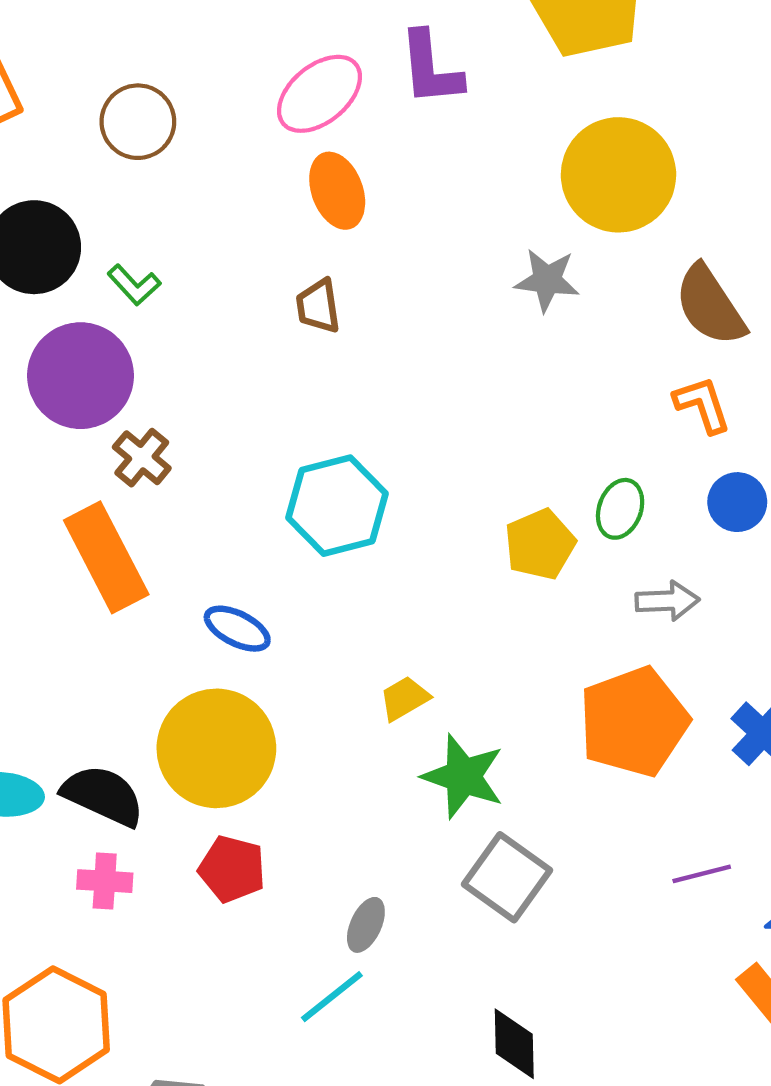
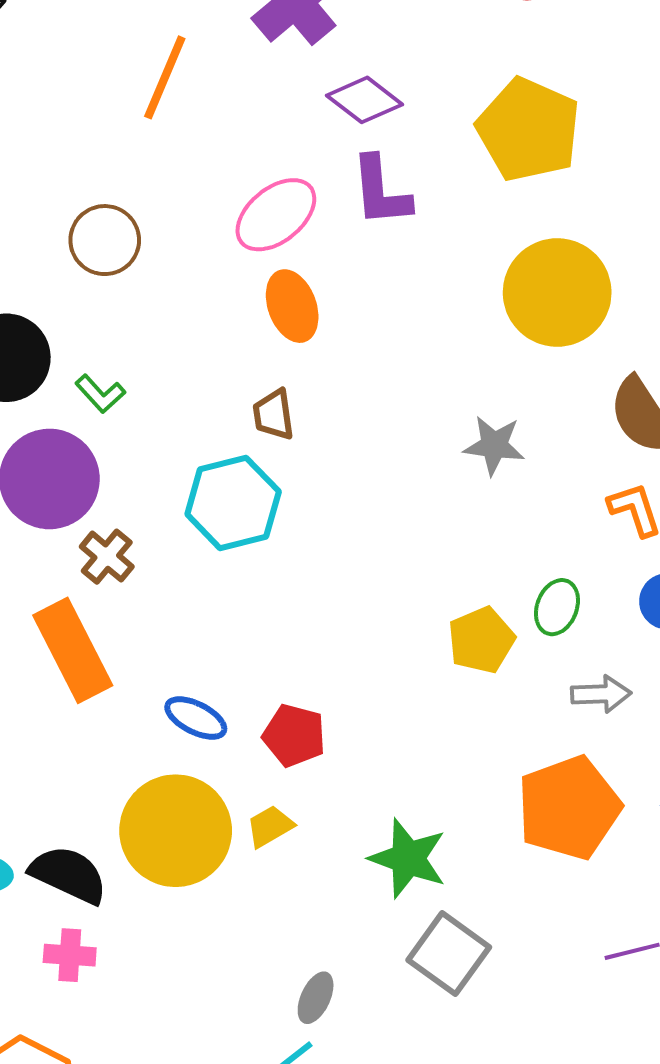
gray star: (547, 280) -> (494, 445), moved
cyan hexagon: (337, 506) -> (233, 503), moved
yellow trapezoid: (404, 698) -> (270, 826), moved
red pentagon: (232, 869) -> (294, 735), moved

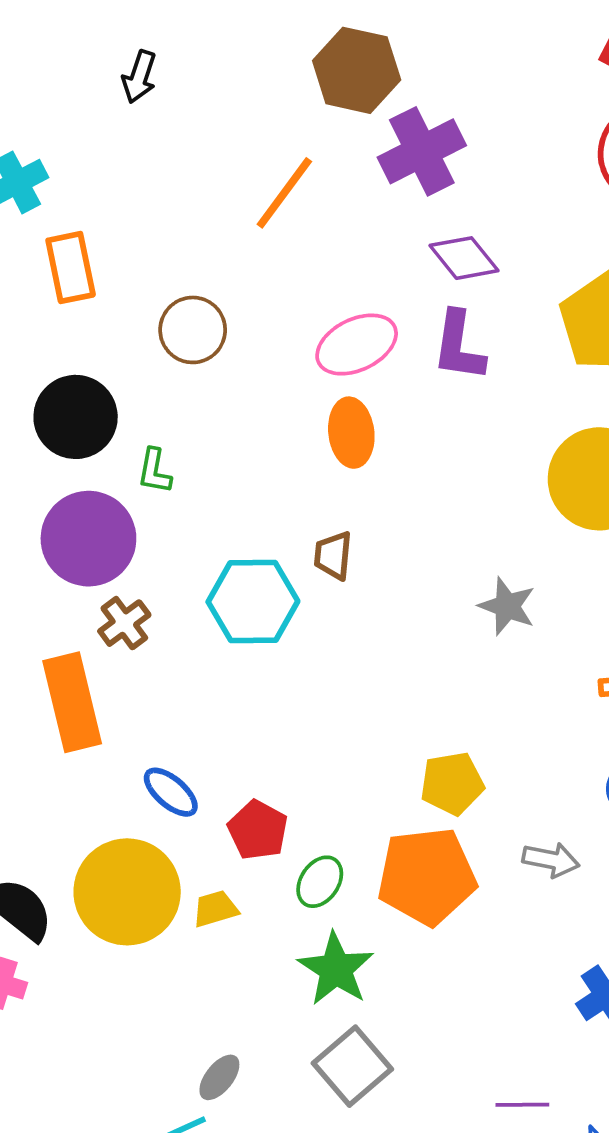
green L-shape: (100, 394) -> (154, 471), turned 39
brown trapezoid: (274, 415) -> (333, 555), moved
green ellipse: (557, 607) -> (320, 882), moved
orange pentagon: (569, 808) -> (427, 876), moved

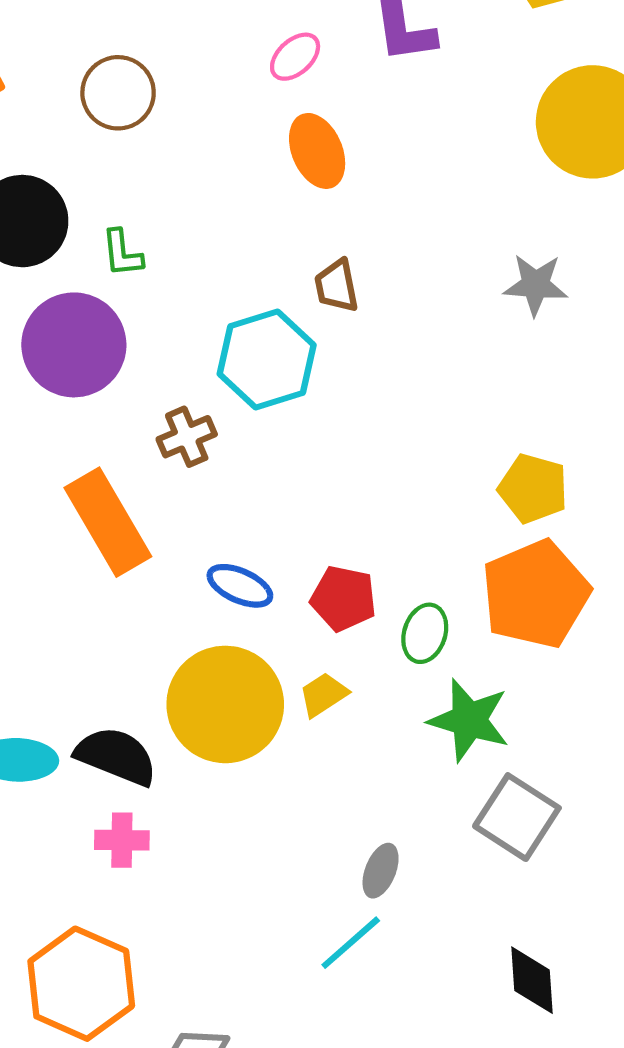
pink ellipse: (357, 345) -> (295, 57), size x0.6
brown cross: (124, 623) -> (187, 437), moved, turned 30
yellow pentagon: (452, 783) -> (533, 488), turned -30

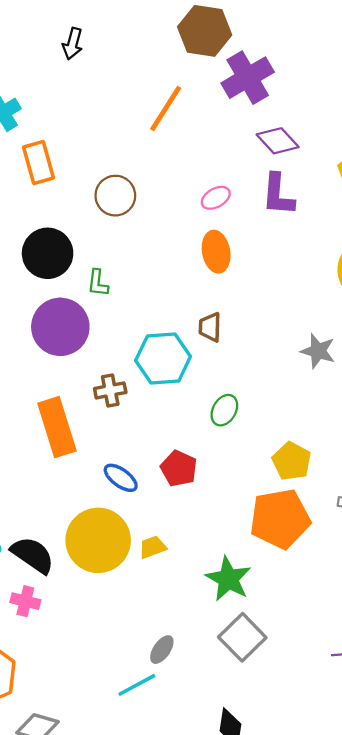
red pentagon: (343, 598) -> (179, 468), moved
green ellipse: (425, 633) -> (224, 410), moved

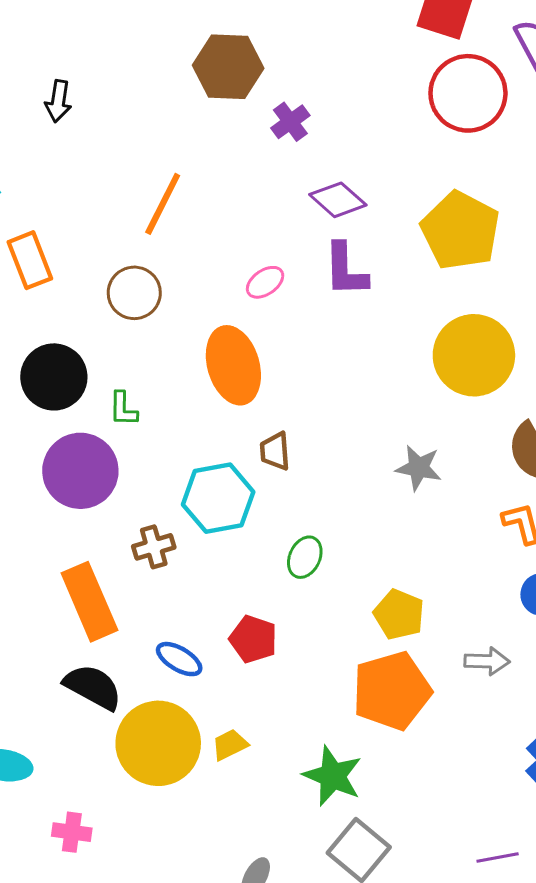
purple cross: (248, 78) -> (290, 122), size x0.6
orange line: (166, 108) -> (163, 204), moved
orange ellipse: (216, 252) -> (233, 365), moved, size x1.4
black semicircle: (33, 555) -> (93, 687), moved

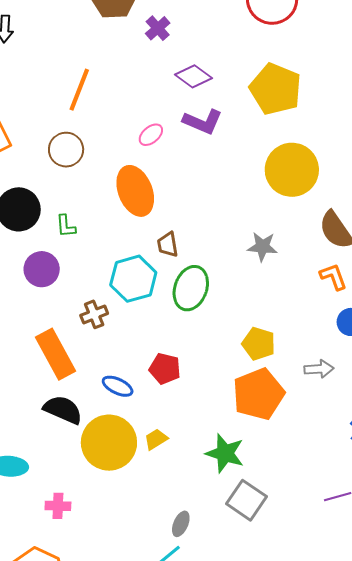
purple L-shape: (346, 270) -> (203, 122), turned -60
purple circle: (80, 471) -> (42, 269), size x0.7
green ellipse: (305, 557) -> (191, 288), moved, size x1.6

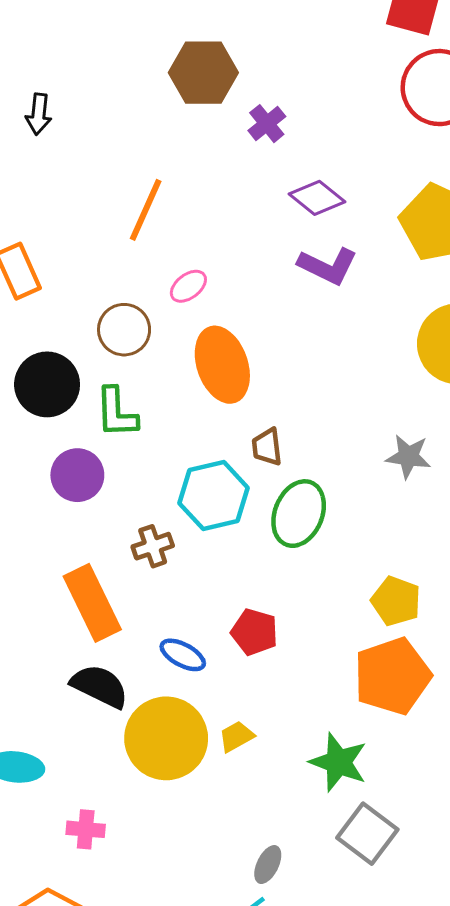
pink ellipse: (151, 135) -> (188, 286), moved
brown circle: (66, 150) -> (124, 330), moved
green L-shape: (66, 226) -> (116, 413), size x1.5

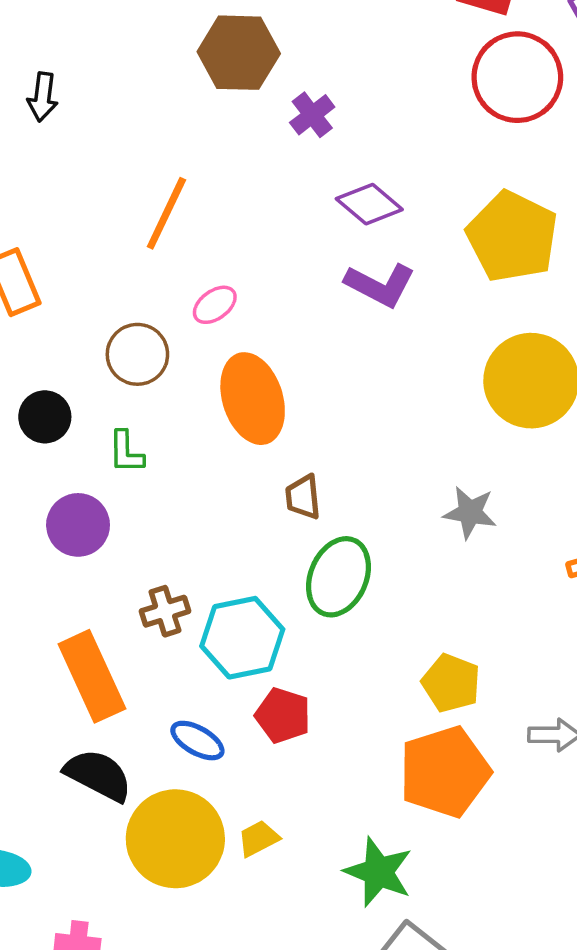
black circle: (47, 384) -> (45, 417), size x0.7
green L-shape: (116, 413) -> (126, 452), size x0.7
cyan hexagon: (214, 496) -> (242, 638), moved

